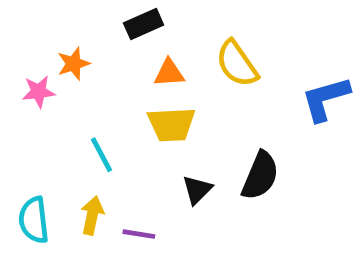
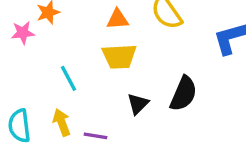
yellow arrow: (92, 215) -> (62, 122), turned -32

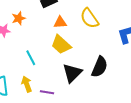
yellow trapezoid: (119, 56) -> (61, 45), turned 45
black triangle: (138, 104) -> (72, 73), size x1.5

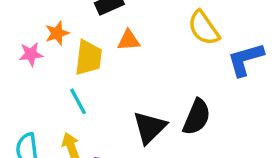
yellow semicircle: (89, 18) -> (204, 28), moved
yellow trapezoid: (61, 45) -> (88, 58), moved, turned -125

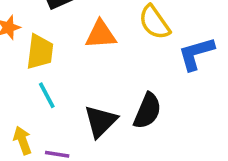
orange triangle: (129, 40) -> (101, 34), moved, size x1.4
cyan line: (78, 101) -> (47, 95), moved

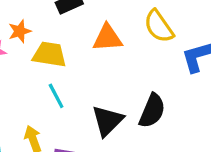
yellow trapezoid: (40, 52) -> (49, 54), turned -88

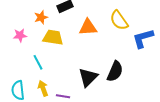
orange star: (20, 31) -> (41, 17), moved
cyan line: (56, 96) -> (38, 62), moved

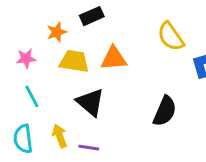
orange triangle: (88, 27) -> (114, 58), moved
cyan line: (38, 62) -> (32, 96), moved
black triangle: (88, 77) -> (90, 102), moved, turned -35

